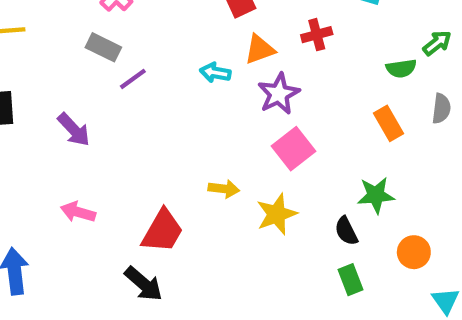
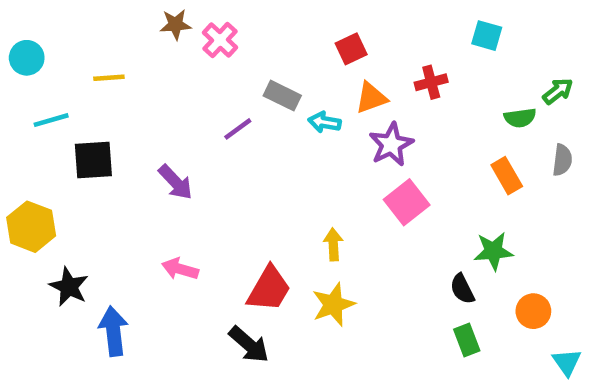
gray rectangle: (103, 47) -> (282, 96), moved
yellow arrow: (224, 189) -> (333, 244), turned -100
yellow star: (277, 214) -> (333, 304), moved

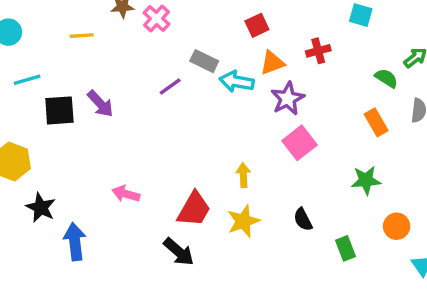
yellow line: (109, 78) -> (82, 36), moved
green semicircle: (520, 118) -> (386, 78), turned -140
cyan arrow: (324, 122) -> (237, 82), size x1.4
purple arrow: (176, 182) -> (100, 104), moved
black semicircle: (462, 289) -> (303, 219), moved

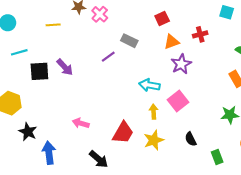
cyan arrow: (237, 82) -> (149, 85), moved
pink square: (300, 143) -> (178, 101), moved
black arrow: (179, 252) -> (99, 159), moved

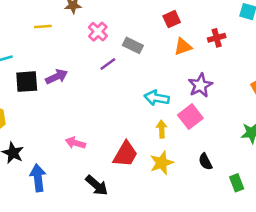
pink cross: (100, 14) -> (98, 32), moved
purple star: (181, 64) -> (200, 85), moved
purple arrow: (65, 67) -> (57, 77), turned -72

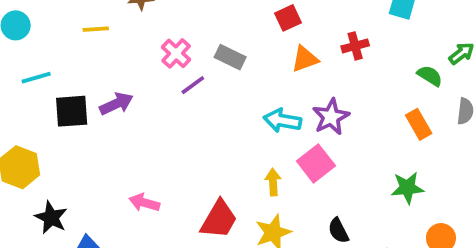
pink cross: (98, 32) -> (176, 53), moved
cyan arrow: (157, 98) -> (282, 121), moved

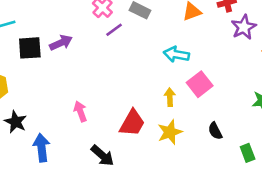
purple star: (331, 117) -> (244, 27), moved
pink arrow: (144, 203) -> (80, 111), turned 54

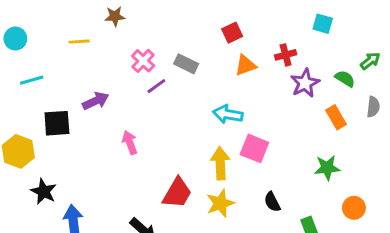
black square: (30, 48) -> (57, 123), moved
pink square: (200, 84) -> (254, 148), turned -30
yellow arrow: (170, 97) -> (220, 163), size x1.5
pink arrow: (80, 111) -> (130, 142), moved

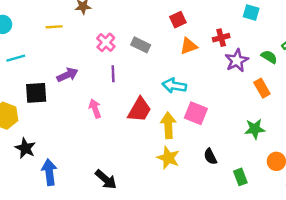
purple line: (156, 86) -> (113, 74), moved, turned -56
red trapezoid: (177, 193) -> (139, 110), moved
yellow star: (220, 203) -> (168, 158), turned -30

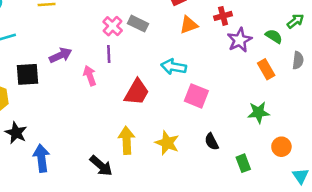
pink cross: (106, 42) -> (113, 26), moved
pink arrow: (95, 109) -> (90, 76), moved
yellow arrow: (168, 125) -> (127, 140), moved

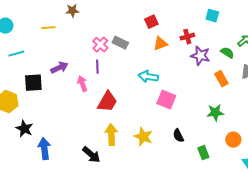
purple star: (240, 40) -> (200, 56), turned -30
red trapezoid: (137, 92) -> (107, 102), moved

